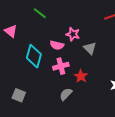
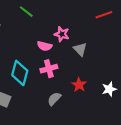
cyan diamond: (34, 56) -> (20, 73), moved
red star: (81, 76) -> (79, 85), moved

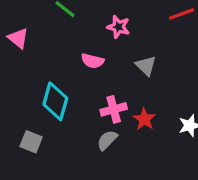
pink star: (62, 34) -> (118, 27), moved
pink cross: (49, 69) -> (114, 109), moved

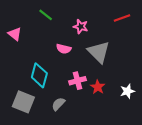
gray triangle: (146, 66) -> (99, 52), size x1.6
gray semicircle: (107, 140) -> (58, 104), moved
gray square: (31, 142) -> (23, 102), size x1.5

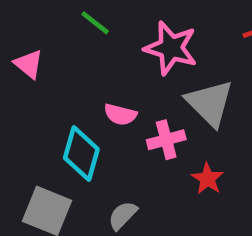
pink star: (81, 27) -> (171, 48), size x1.6
pink semicircle: (64, 49) -> (120, 115), moved
pink cross: (77, 81) -> (166, 140), moved

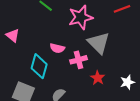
pink star: (171, 48) -> (81, 17), turned -30
pink triangle: (29, 64) -> (13, 35), moved

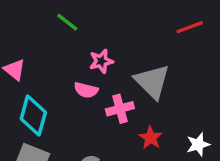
pink star: (81, 17) -> (101, 61), moved, size x0.6
cyan diamond: (39, 66) -> (33, 116), moved

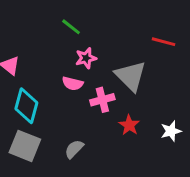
green line: (67, 22) -> (71, 27), moved
red line: (190, 27) -> (163, 42), moved, turned 35

